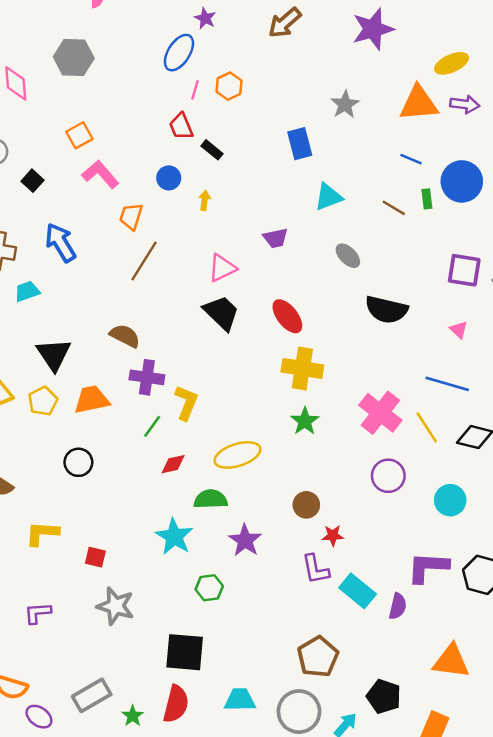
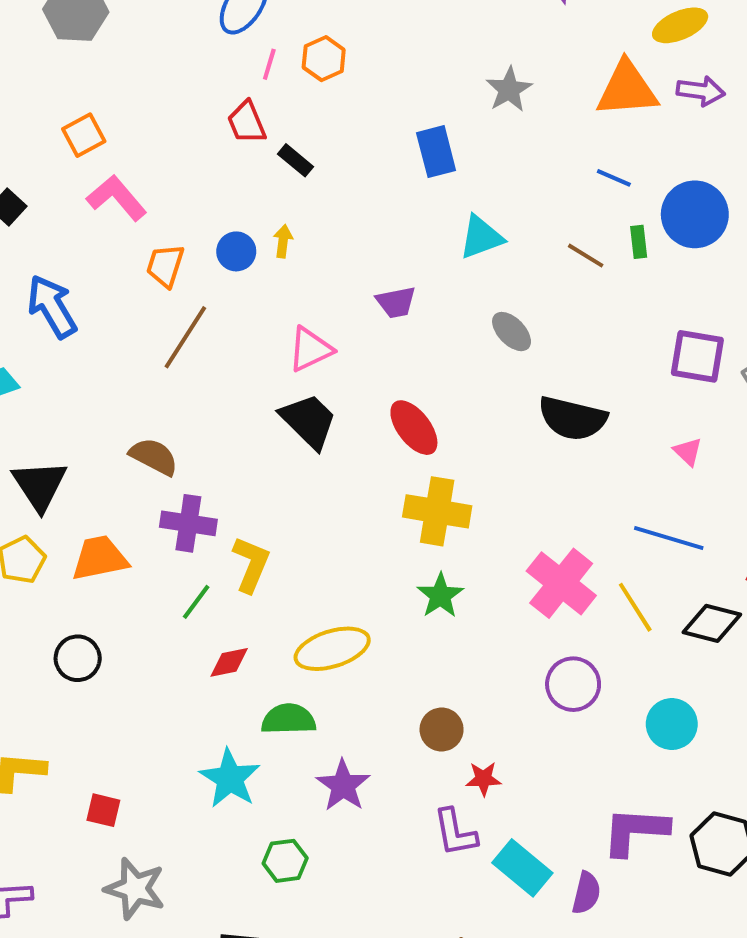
blue circle: (169, 178) -> (236, 251), moved

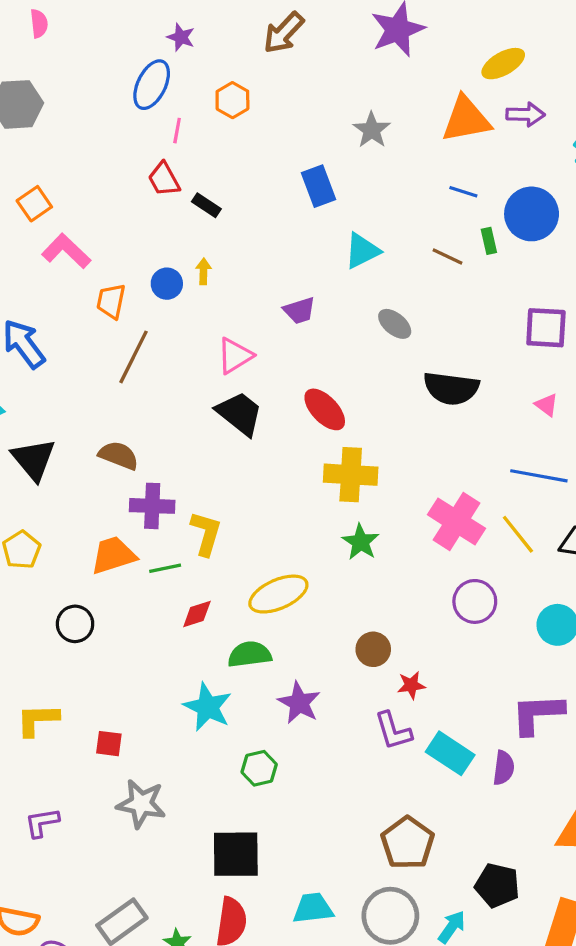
orange hexagon: (324, 59) -> (232, 100), moved
black triangle: (40, 485) -> (33, 459), moved
orange trapezoid: (100, 558) -> (113, 555), moved
green line: (196, 602) -> (165, 568), turned 48

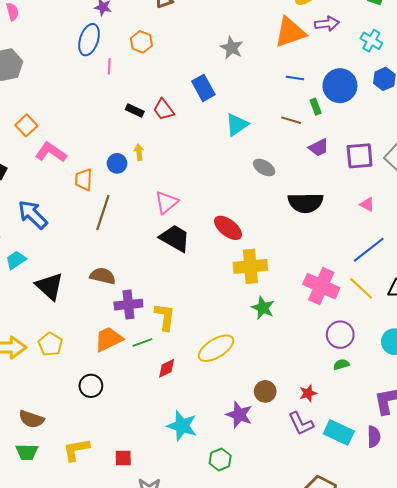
red trapezoid: (164, 179) -> (164, 110), moved
purple trapezoid: (299, 310) -> (319, 148), moved
blue line: (539, 476) -> (369, 250), turned -40
brown circle: (373, 649) -> (265, 391), moved
green semicircle: (250, 654) -> (341, 365), moved, size x0.6

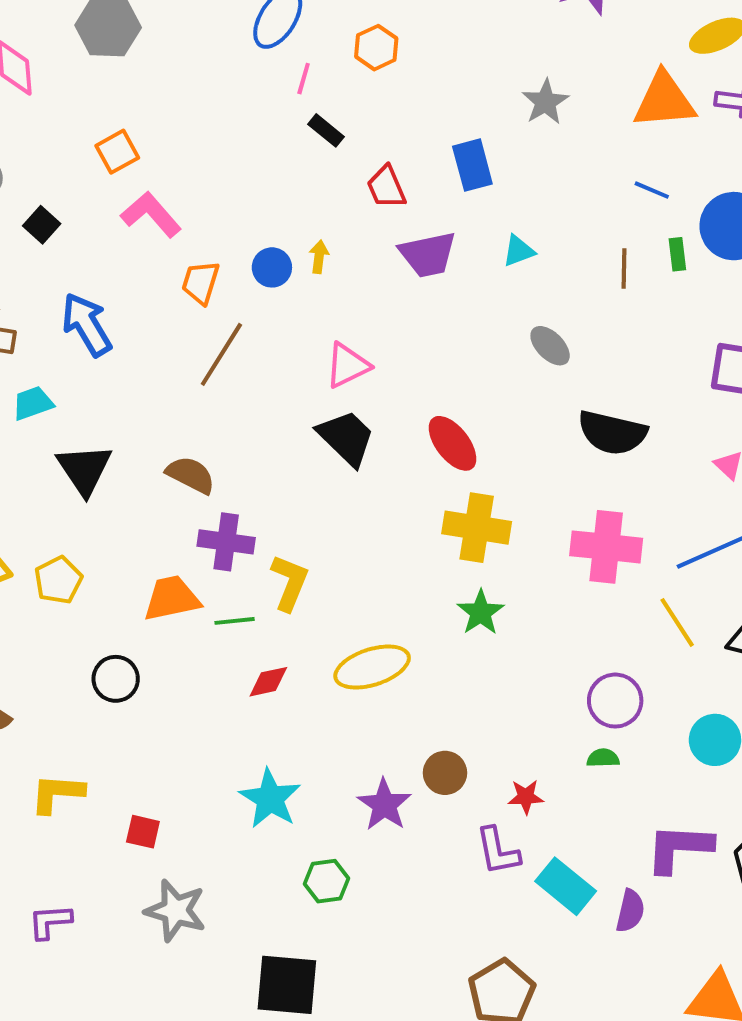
black rectangle: (135, 110) -> (326, 130), moved
brown line: (291, 120) -> (624, 269), turned 60
cyan triangle: (237, 125) -> (519, 251), size x0.7
purple trapezoid: (319, 148) -> (428, 254), moved, size x1.4
pink cross: (321, 286) -> (606, 547), moved, turned -32

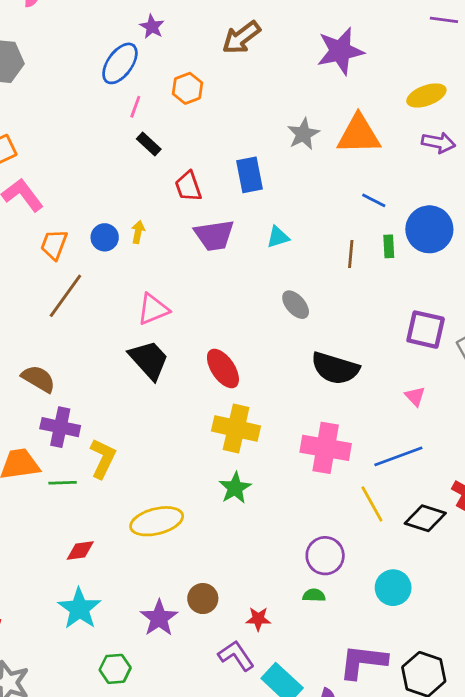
orange triangle: (664, 100) -> (359, 134), moved
red diamond: (268, 682) -> (80, 551), moved
purple L-shape: (498, 851) -> (236, 656), turned 153

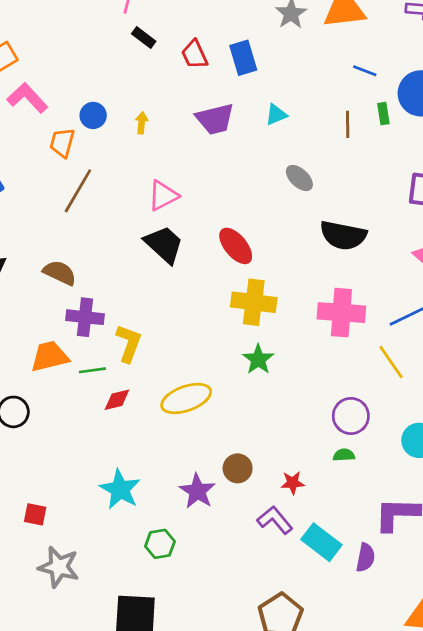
red trapezoid: (188, 186) -> (195, 54), moved
blue circle: (105, 237) -> (93, 115), moved
red diamond: (80, 551) -> (117, 400), moved

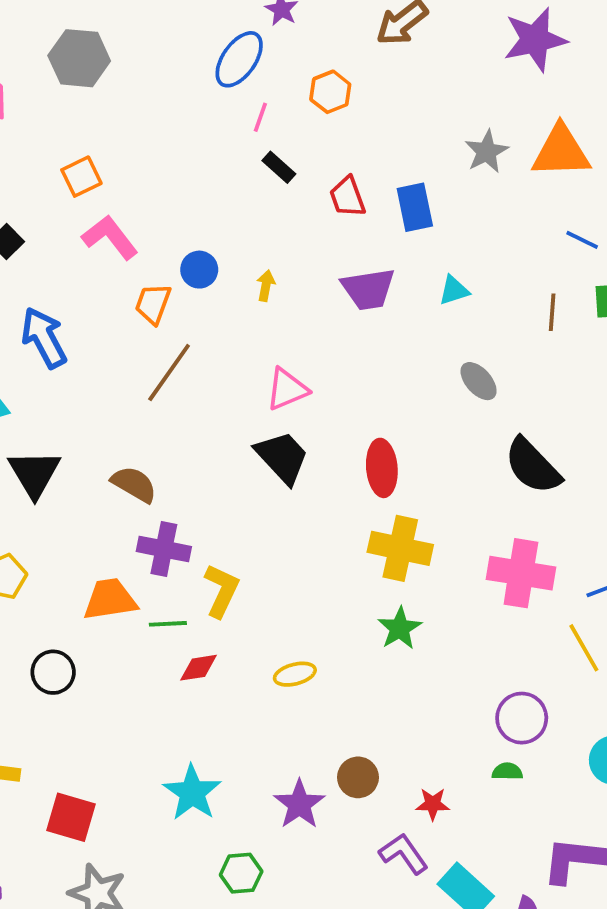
black semicircle: (343, 235) -> (533, 466), turned 30
red ellipse: (236, 246) -> (382, 468), turned 30
yellow ellipse: (186, 399) -> (295, 674), size x0.6
red square: (35, 514) -> (71, 817), size x1.5

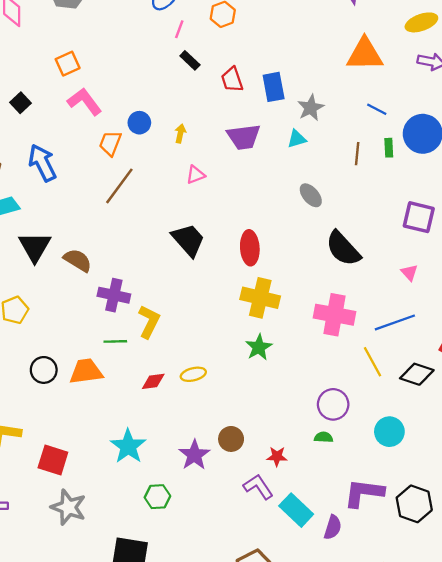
gray star: (487, 152) -> (311, 108), moved
pink triangle: (287, 389) -> (196, 175), moved, size x0.7
brown semicircle: (134, 484) -> (78, 260), moved
orange trapezoid: (110, 599) -> (86, 371), moved
red diamond: (198, 668) -> (153, 381), moved

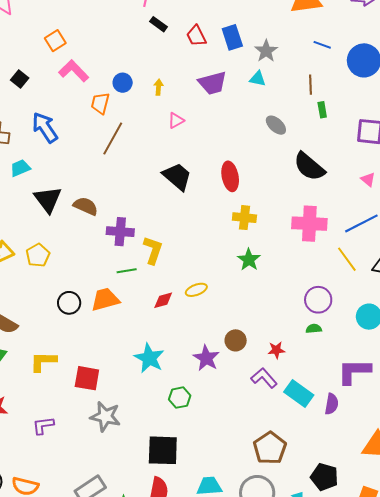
cyan triangle: (297, 139) -> (258, 79), turned 36
green rectangle: (389, 148) -> (322, 110), moved
yellow cross: (260, 298) -> (244, 218), size x0.7

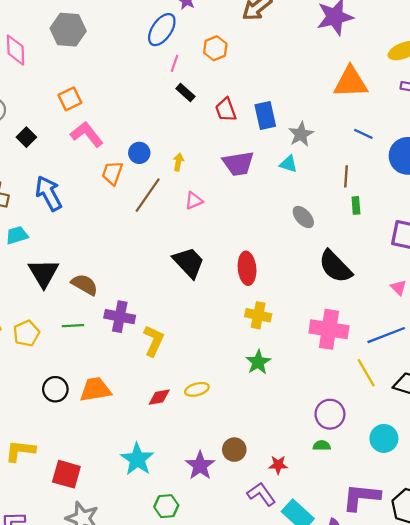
brown line: (113, 139) -> (148, 195), moved
green line: (127, 271) -> (73, 326), moved

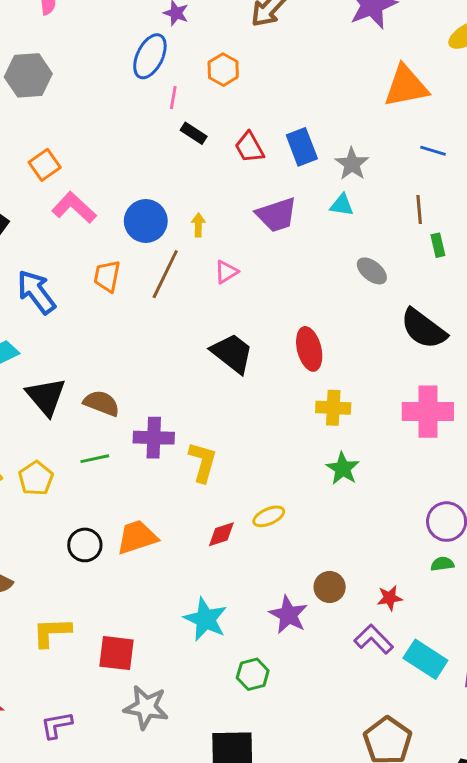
blue circle: (139, 153) -> (146, 221), size x1.5
orange trapezoid: (112, 173) -> (107, 276), moved

